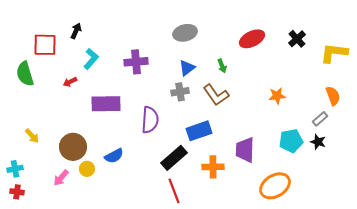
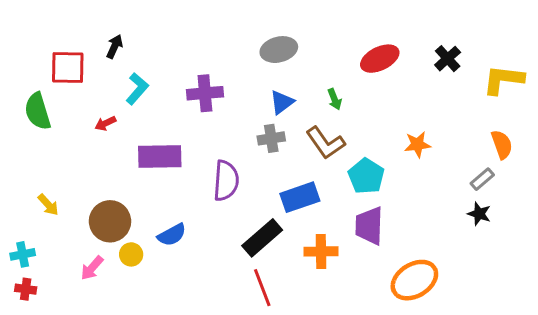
cyan pentagon: (291, 141) -> (366, 176), moved, turned -30

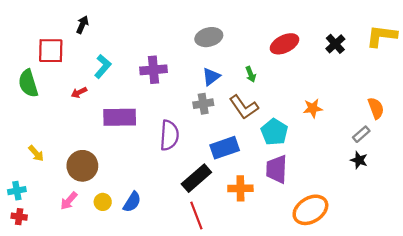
black arrow: (115, 46) -> (82, 25), moved
yellow L-shape: (503, 80) -> (382, 36), moved
blue semicircle: (172, 235) -> (132, 202), moved, turned -30
yellow circle: (131, 254) -> (103, 202), moved

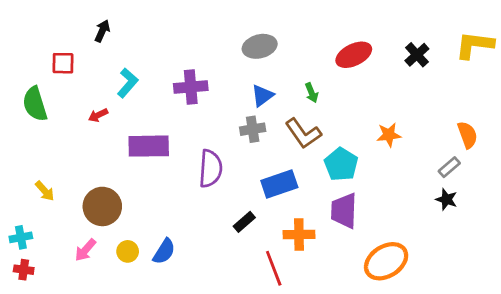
red square: (51, 51) -> (63, 63), size x0.7
black rectangle: (196, 178) -> (244, 222), size x0.6
red line: (196, 215) -> (274, 268), moved

